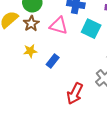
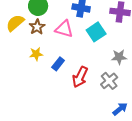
cyan square: (91, 29) -> (96, 32), turned 30
red arrow: (75, 93) -> (80, 77), moved

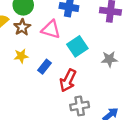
cyan square: (96, 32) -> (77, 46), moved
gray cross: (109, 81) -> (80, 106), moved, turned 30

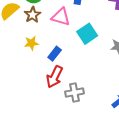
red arrow: (68, 80) -> (55, 77), moved
gray cross: (80, 106) -> (74, 93), moved

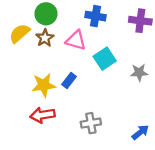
yellow star: (31, 43) -> (44, 85), moved, size x1.5
red arrow: (55, 77) -> (43, 115), moved, turned 55

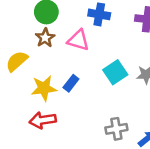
yellow semicircle: (20, 33) -> (17, 61), moved
cyan square: (105, 59) -> (115, 72), moved
gray cross: (91, 123) -> (116, 129), moved

